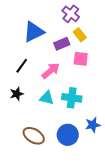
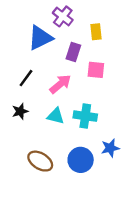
purple cross: (71, 14) -> (63, 16), moved
yellow rectangle: (80, 35) -> (96, 32), moved, turned 32
purple rectangle: (62, 44) -> (73, 52), turned -49

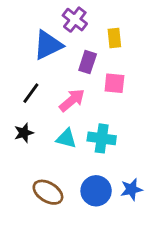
blue star: (110, 148) -> (131, 189), moved

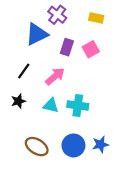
yellow rectangle: (114, 38) -> (96, 18), moved, turned -72
pink square: (114, 83) -> (91, 49), moved, turned -35

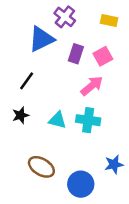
pink arrow: (55, 76) -> (92, 86), moved
blue circle: (73, 145) -> (81, 184), moved

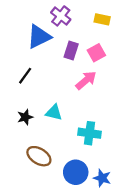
black star: (21, 115) -> (25, 117), moved
cyan cross: (88, 120) -> (89, 133), moved
blue star: (114, 164) -> (102, 178), moved, turned 30

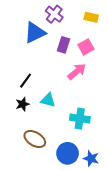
black line: (25, 76) -> (26, 81), moved

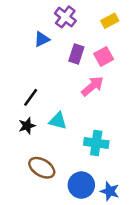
yellow rectangle: (91, 17) -> (110, 21), turned -40
blue triangle: (35, 33) -> (42, 39), size x0.6

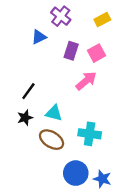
brown ellipse: (42, 168) -> (52, 140), moved

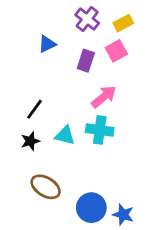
purple cross: (61, 16) -> (87, 19), moved
pink square: (97, 53) -> (116, 51), moved
cyan cross: (90, 134) -> (100, 130), moved
brown ellipse: (52, 140) -> (46, 187), moved

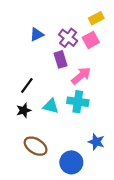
purple cross: (87, 19) -> (68, 38), moved
purple rectangle: (86, 61) -> (60, 59), moved, turned -35
blue star: (123, 215) -> (96, 142), moved

